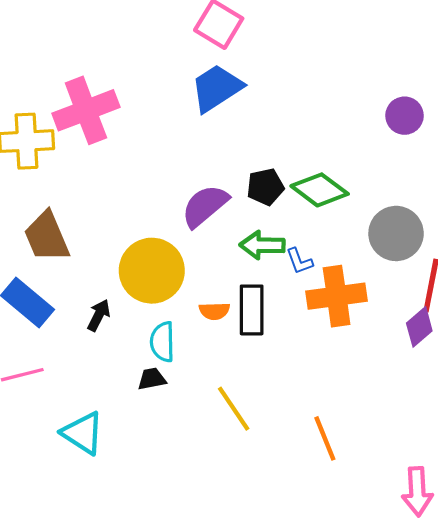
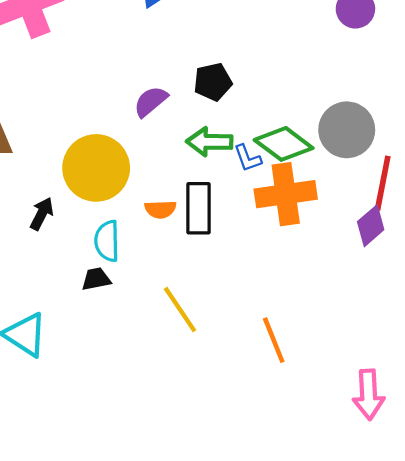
green diamond: (320, 190) -> (284, 144), moved
purple semicircle: (205, 206) -> (151, 101), size x0.7

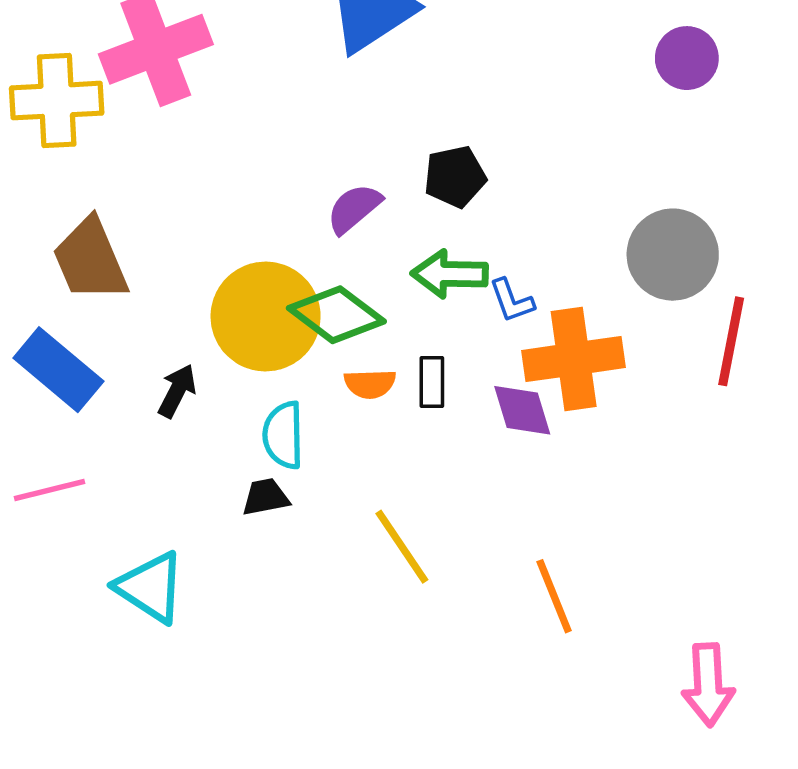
green diamond: (284, 144) -> (336, 315), moved
black rectangle: (199, 208) -> (432, 382), size x0.6
purple diamond: (371, 226) -> (522, 410), moved, turned -66

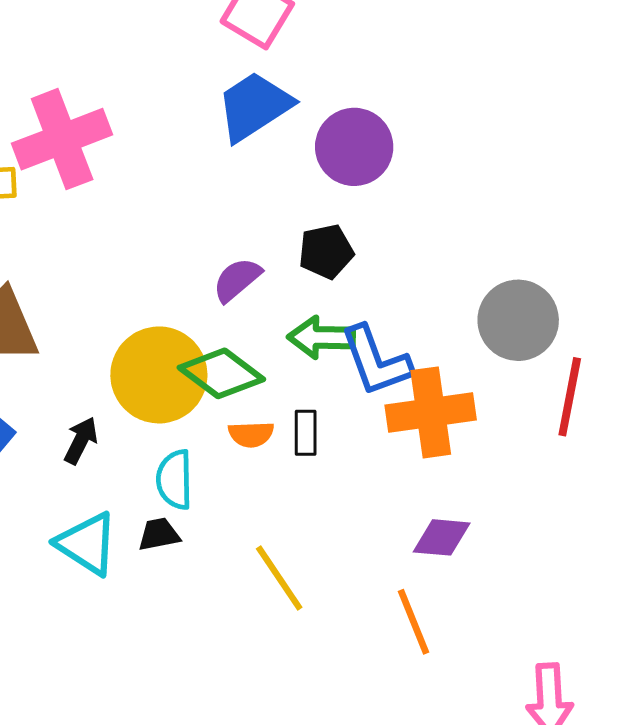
purple circle: (687, 58) -> (354, 147), moved, size x1.4
blue L-shape: (512, 301) -> (376, 361), size x1.8
purple diamond: (522, 410) -> (442, 537), moved, turned -68
cyan triangle: (150, 587) -> (87, 544), moved

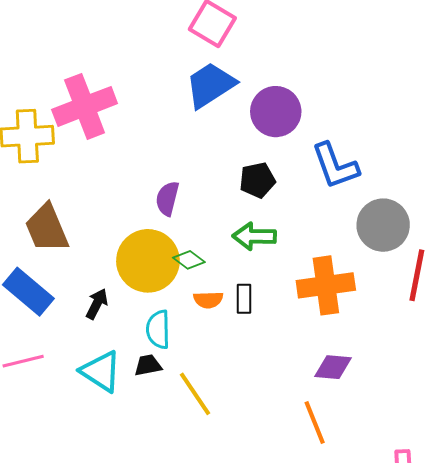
purple semicircle: (237, 280) -> (167, 198), moved, turned -36
blue L-shape: (376, 361) -> (335, 166), moved
green diamond: (221, 373) -> (189, 260), size x0.6
yellow line: (279, 578) -> (195, 394), moved

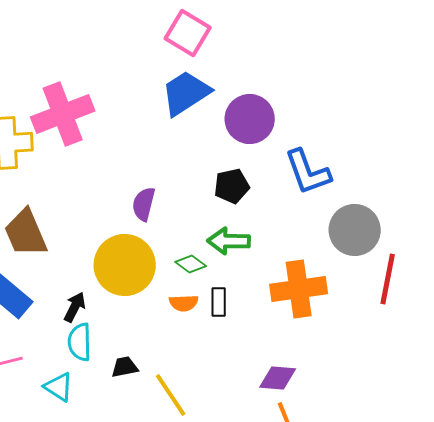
green diamond: (189, 260) -> (191, 264), moved
cyan semicircle: (158, 329) -> (80, 342), moved
purple diamond: (333, 367) -> (278, 378), moved
cyan triangle: (101, 371) -> (59, 387), moved, size x0.7

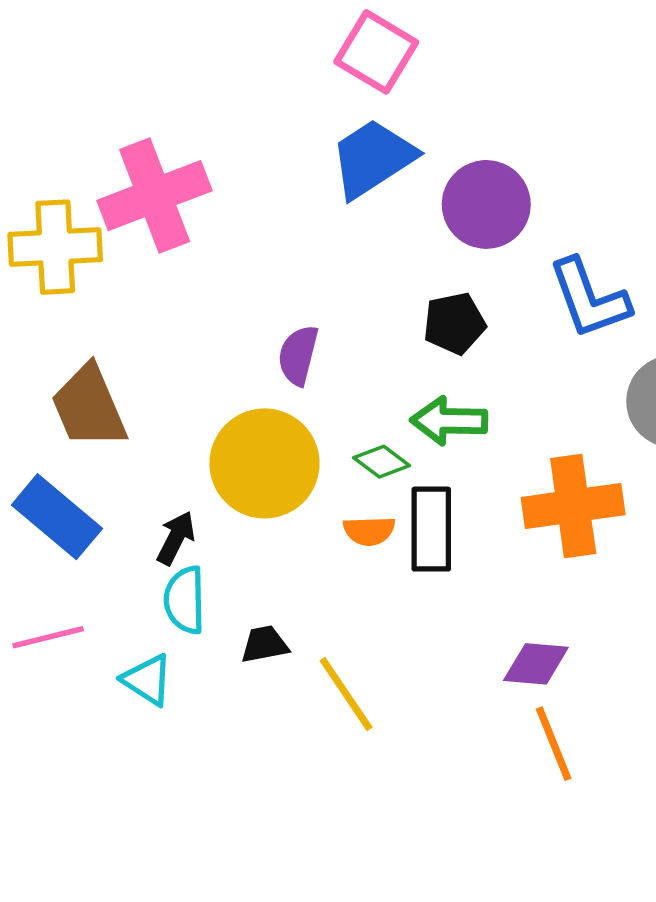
black rectangle: (219, 302) -> (431, 529), size x1.6

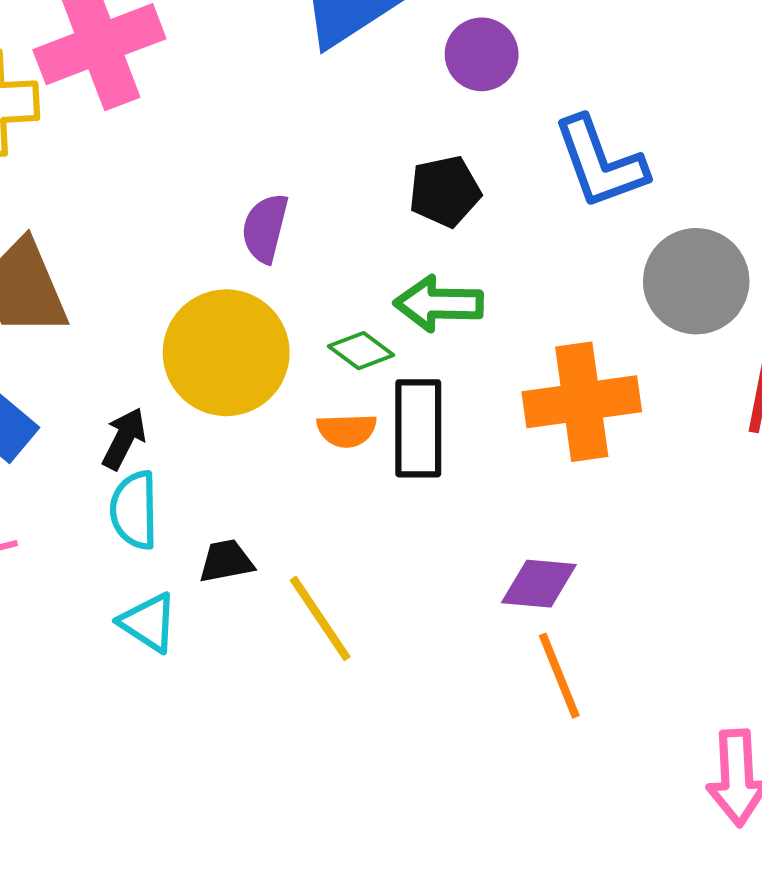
purple circle: (486, 204) -> (482, 54), size x0.7
cyan triangle: (147, 680) -> (148, 622), moved

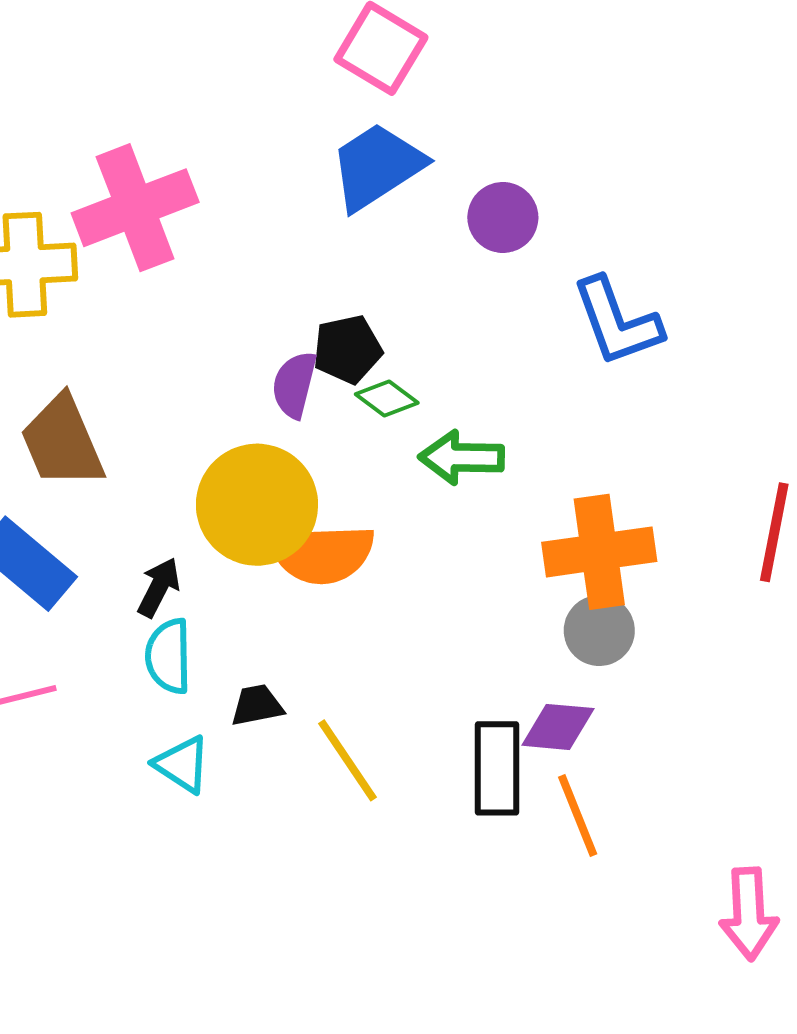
black pentagon: (445, 191) -> (347, 349), moved
gray circle: (696, 281) -> (599, 631), moved, size x0.7
green diamond: (361, 351) -> (387, 398), moved
black rectangle: (418, 428) -> (497, 768), moved
orange semicircle: (347, 430) -> (322, 554), moved, size x1.8

